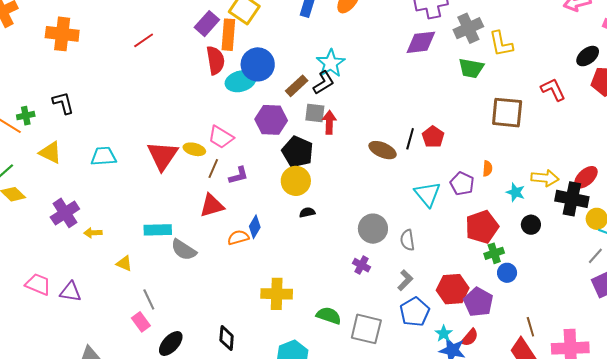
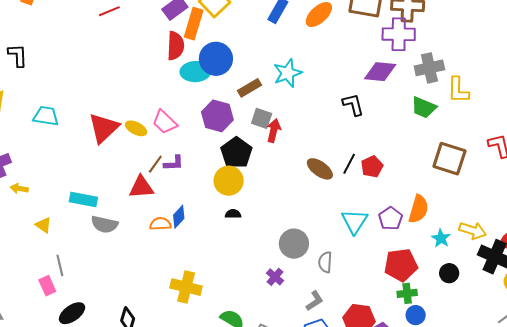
black L-shape: (324, 83) -> (353, 105), moved, turned -85
brown line: (213, 168) -> (155, 164), moved
orange semicircle: (487, 169) -> (418, 209), size x1.8
gray semicircle: (184, 250) -> (104, 224), turned -32

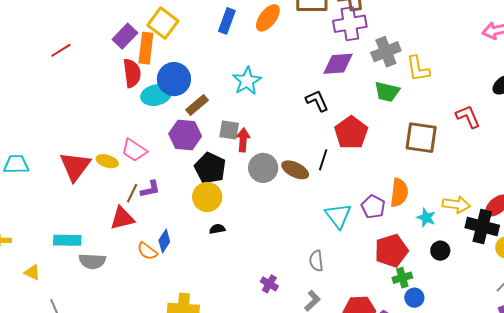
brown rectangle: (250, 88) -> (197, 105), moved
red pentagon: (372, 167) -> (351, 133), moved, size x1.5
orange semicircle: (160, 224) -> (147, 251), turned -130
gray circle: (294, 244) -> (263, 168), moved

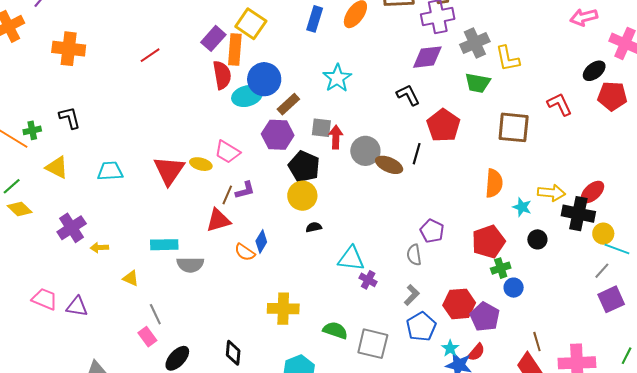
gray circle: (263, 168) -> (365, 151), moved
purple pentagon: (373, 207) -> (432, 231), moved
cyan triangle: (338, 216) -> (351, 259), moved, turned -44

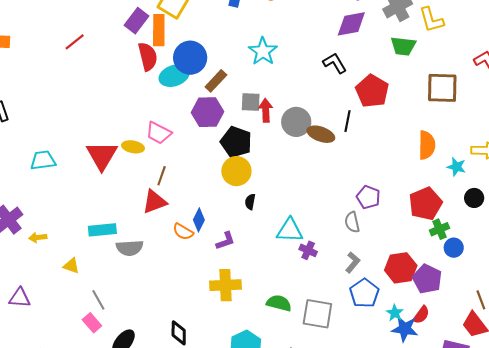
purple L-shape: (245, 190) -> (225, 241), moved
black semicircle: (314, 227) -> (250, 202), turned -63

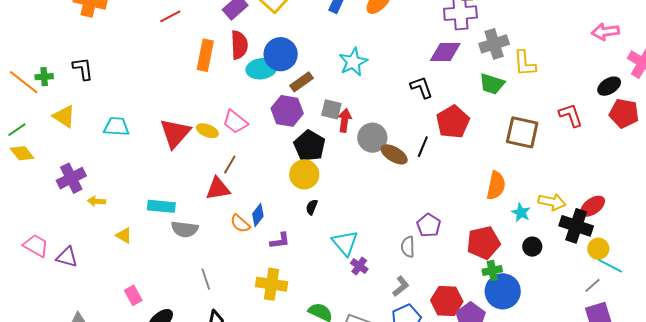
orange rectangle: (159, 30) -> (205, 55), moved
cyan triangle: (290, 230) -> (345, 243), turned 36
blue circle: (454, 248) -> (503, 291), size x1.8
gray line: (98, 300) -> (206, 279), moved

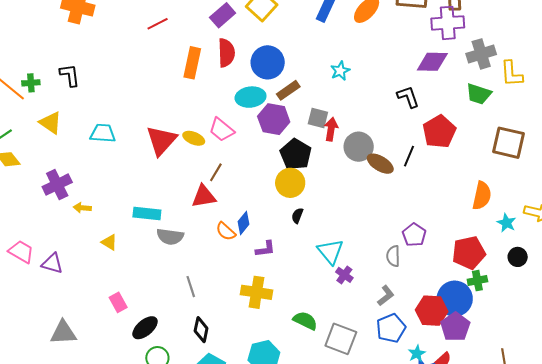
cyan star: (353, 62) -> (340, 71), size x0.7
cyan ellipse: (261, 69) -> (251, 97), moved
blue circle: (503, 291) -> (455, 299), moved

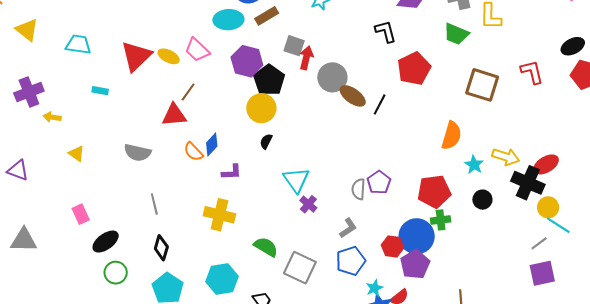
purple hexagon: (274, 119) -> (247, 61), moved
black line: (409, 156) -> (380, 104), moved
cyan rectangle: (147, 213) -> (100, 91), moved, size x0.6
purple pentagon: (414, 235) -> (379, 182), moved
red hexagon: (432, 311) -> (393, 246), size x0.7

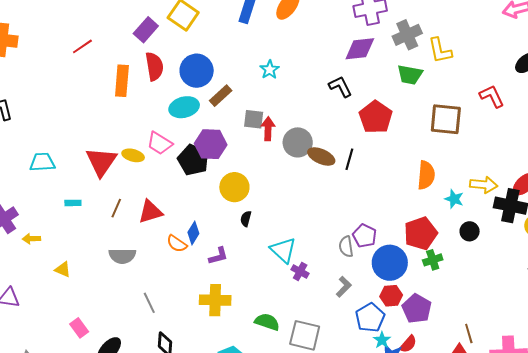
black pentagon: (269, 80) -> (193, 160), moved
brown line: (188, 92) -> (116, 208), moved
blue circle: (417, 236) -> (390, 263), moved
blue pentagon: (351, 261) -> (370, 318), moved

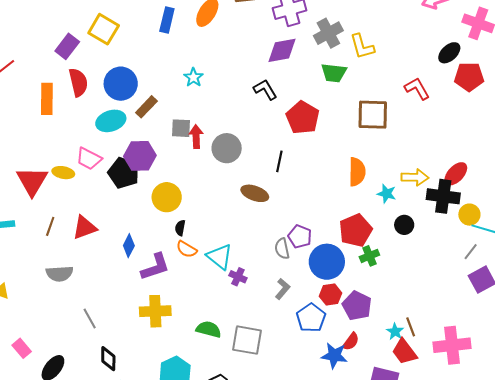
brown ellipse: (321, 156) -> (255, 193), moved
orange semicircle: (177, 244) -> (187, 249), moved
purple L-shape: (218, 256) -> (155, 267), size x1.5
cyan star: (382, 340) -> (395, 332), moved

